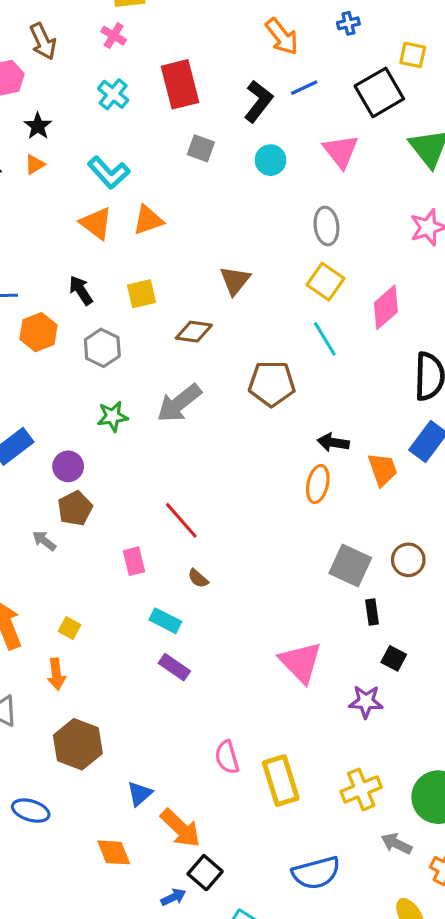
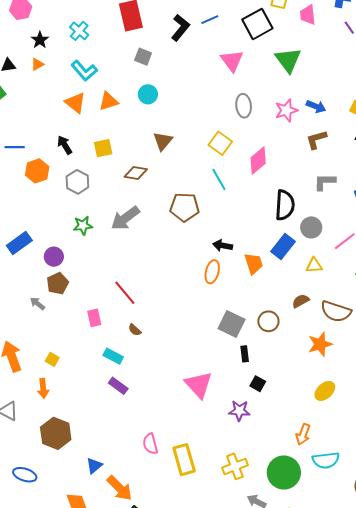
cyan cross: (113, 94) -> (79, 31), moved
cyan circle: (271, 160) -> (148, 94), moved
gray ellipse: (326, 226) -> (244, 106), moved

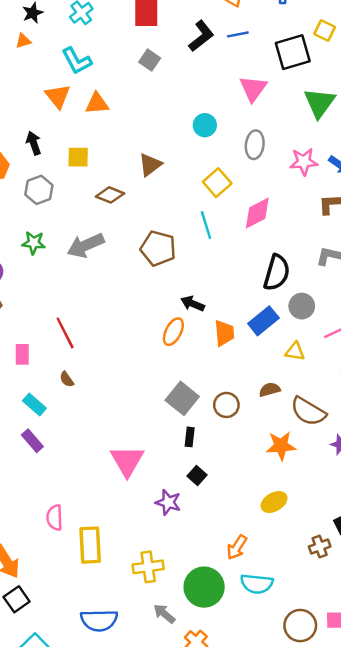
cyan circle: (148, 94) -> (205, 125), moved

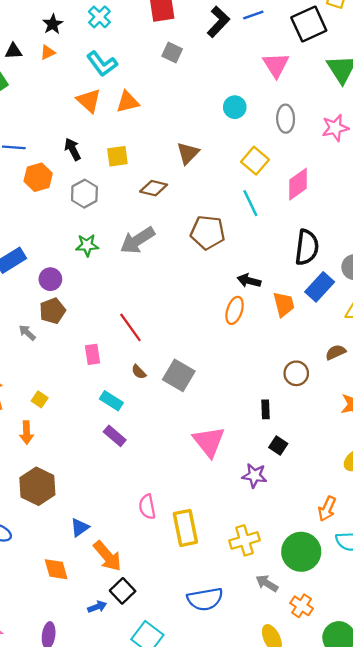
black semicircle: (277, 273) -> (307, 247), moved
gray square: (182, 398) -> (179, 375), moved

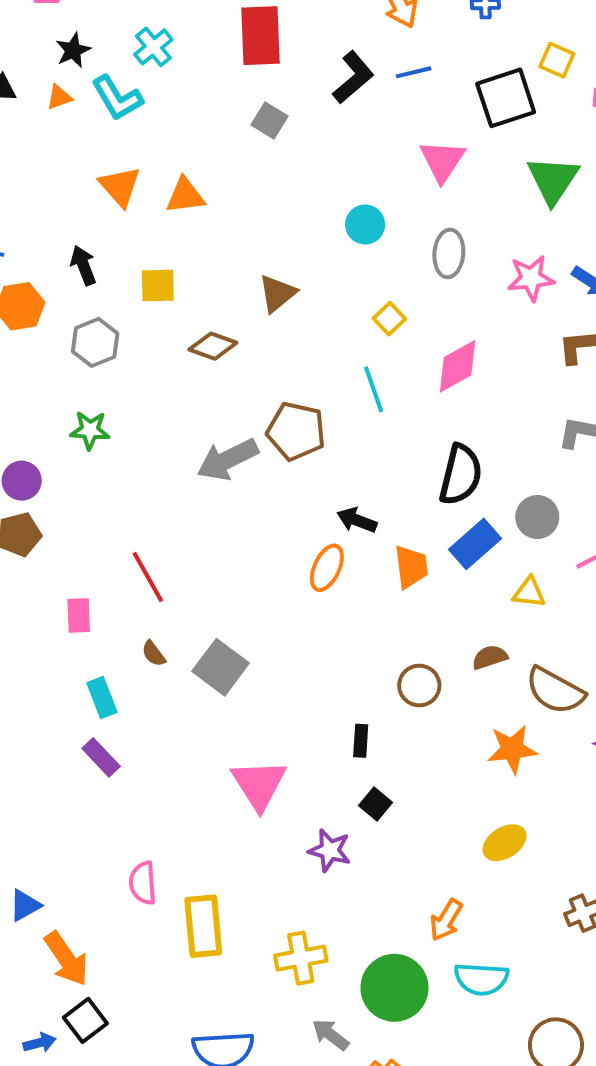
cyan L-shape: (102, 64) -> (117, 98), moved
yellow square: (255, 161) -> (389, 319), size x0.7
gray arrow: (137, 240) -> (228, 459), moved
cyan rectangle: (111, 401) -> (102, 697), turned 30

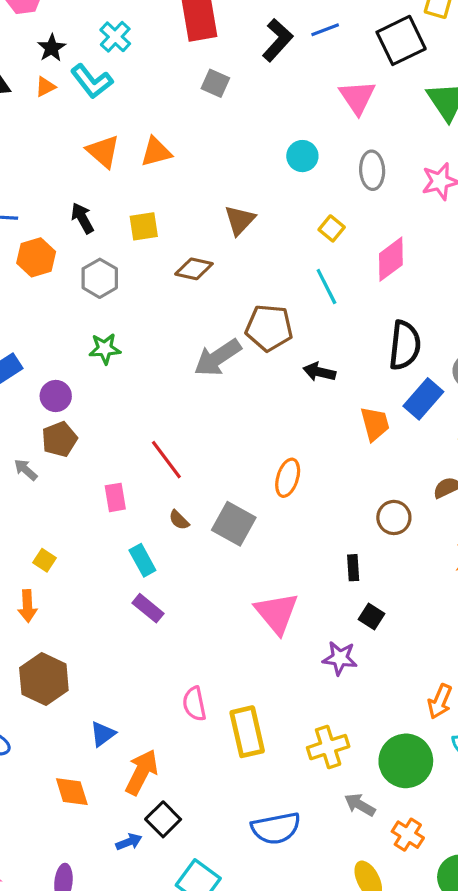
black arrow: (357, 520) -> (319, 372), moved
orange ellipse: (327, 568) -> (288, 478), moved
orange arrow: (66, 959) -> (142, 772), turned -111

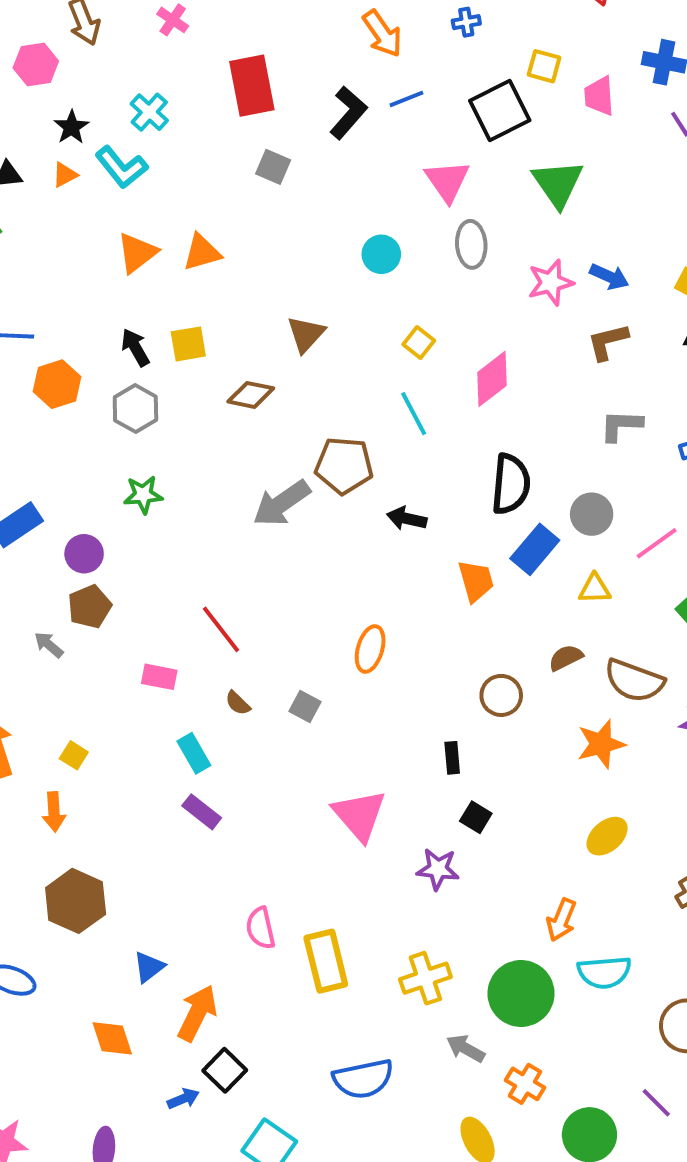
orange triangle: (103, 151) -> (137, 253), turned 42
gray ellipse: (372, 170) -> (471, 244), moved
black arrow: (82, 218) -> (135, 347), moved
pink rectangle: (115, 497) -> (159, 677), turned -68
gray square: (234, 524) -> (305, 706), size x0.6

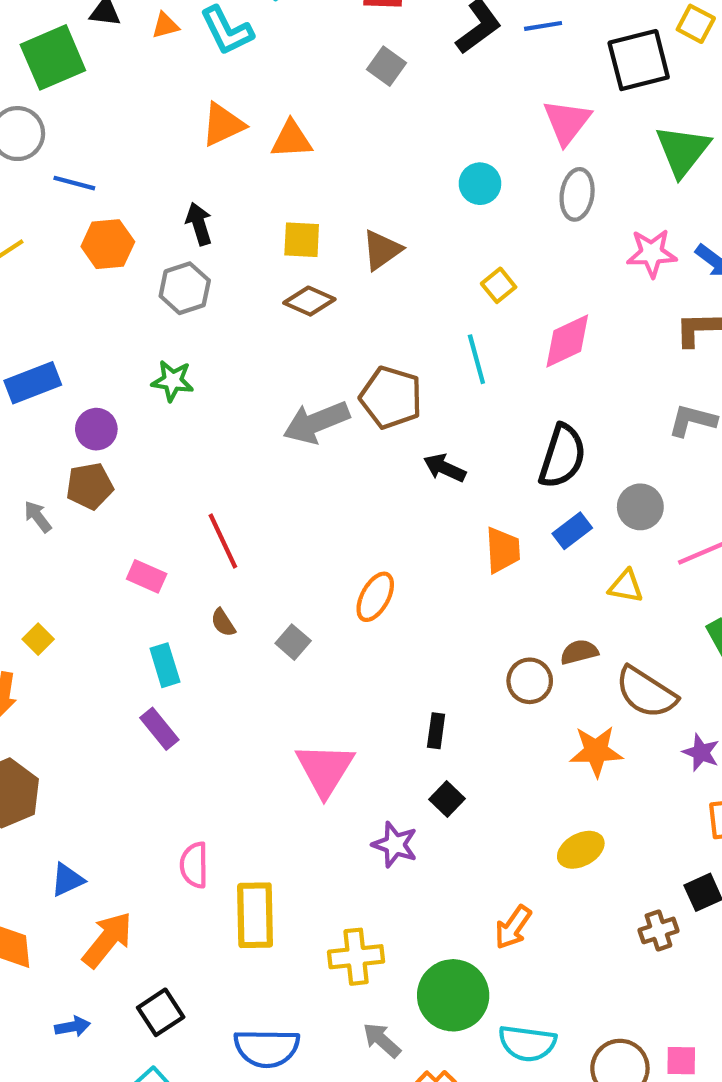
yellow square: (188, 344) -> (302, 240), moved
blue rectangle: (535, 549) -> (572, 531), size x0.7
brown circle: (501, 695) -> (530, 681), moved
cyan semicircle: (604, 972) -> (527, 1043), moved
black square: (225, 1070) -> (161, 1012), moved

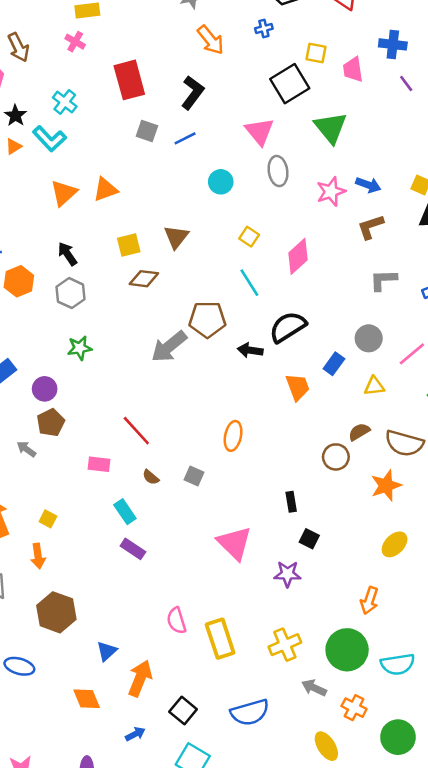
blue line: (543, 26) -> (185, 138), moved
black semicircle: (562, 456) -> (288, 327), moved, turned -123

